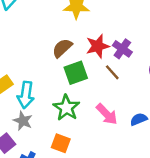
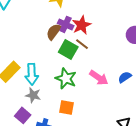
purple cross: (122, 49) -> (66, 24), moved
brown line: (112, 72) -> (82, 44), moved
green square: (76, 73) -> (68, 49), turned -30

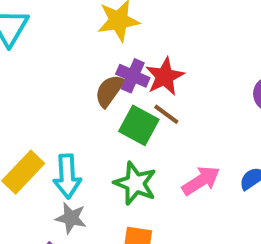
pink arrow: (99, 78) -> (201, 181), turned -66

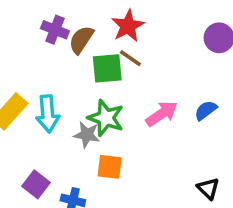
purple cross: (133, 76) -> (55, 30), moved
green square: (139, 125) -> (107, 68), turned -32
gray star: (71, 218) -> (87, 135), moved

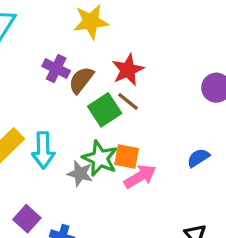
green square: (107, 68) -> (105, 110), turned -32
pink arrow: (162, 114) -> (140, 176), moved
orange square: (110, 167) -> (127, 157), moved

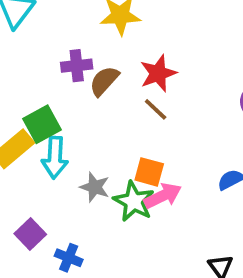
purple cross: (56, 69) -> (77, 66), turned -36
green square: (105, 110) -> (42, 124), moved
green star: (100, 158) -> (134, 201), moved

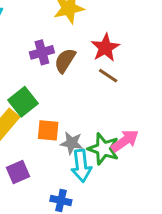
cyan arrow: (55, 158) -> (81, 166), moved
orange square: (149, 172) -> (48, 130), moved
purple square: (30, 234) -> (18, 172), moved, turned 30

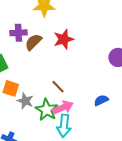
brown line: (108, 76) -> (58, 87), moved
cyan arrow: (81, 166) -> (64, 126), moved

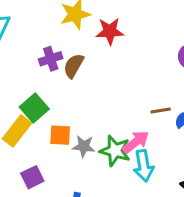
red star: (64, 39) -> (110, 31), moved, turned 30
brown line: (58, 87) -> (161, 111), moved, turned -40

